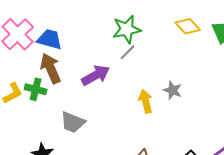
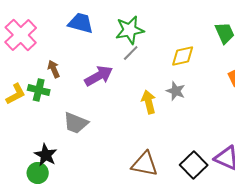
yellow diamond: (188, 26) -> (183, 56), moved, turned -60
blue trapezoid: (50, 39) -> (81, 23), moved
brown arrow: (51, 68) -> (54, 69), size x0.6

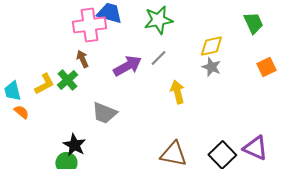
pink cross: (21, 35) -> (89, 25), moved, turned 36
gray line: (131, 53) -> (158, 58), moved
green cross: (39, 90) -> (67, 80), turned 35
gray star: (176, 91) -> (211, 67), moved

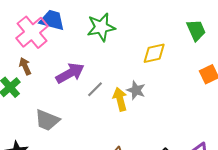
pink cross: (89, 25) -> (32, 32), turned -32
gray line: (158, 58) -> (95, 89), moved
gray star: (211, 67) -> (136, 90), moved

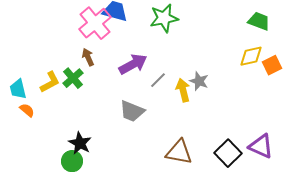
green trapezoid: (196, 30) -> (259, 21), turned -45
yellow diamond: (154, 53) -> (251, 56), moved
gray trapezoid: (47, 120) -> (132, 111), moved

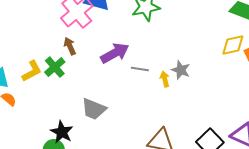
gray line: (158, 80) -> (140, 69), turned 54
yellow arrow: (183, 90) -> (165, 79), size x0.7
gray trapezoid: (132, 111) -> (94, 109), moved

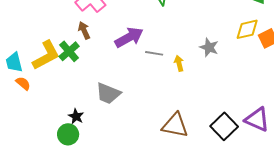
gray star: (181, 70) -> (209, 47), moved
yellow L-shape: (32, 71) -> (46, 55), size x1.4
black star: (62, 132) -> (76, 116), size x0.7

